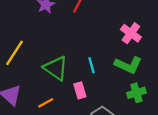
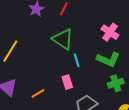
green triangle: (56, 68) -> (63, 39), moved

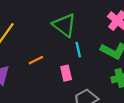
orange line: (38, 93) -> (36, 60), moved

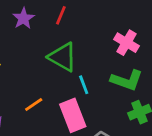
pink rectangle: (66, 73) -> (73, 115), size x1.6

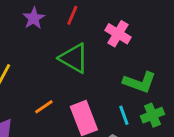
pink cross: (126, 43) -> (118, 34), moved
cyan line: (84, 85) -> (124, 115), moved

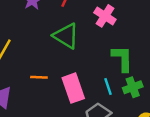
green L-shape: (140, 82) -> (122, 59), turned -112
orange line: (44, 107) -> (39, 77), turned 35

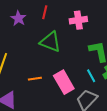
pink cross: (105, 16) -> (78, 20), turned -30

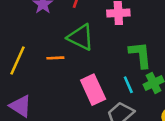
orange line: (35, 79) -> (55, 58), moved

